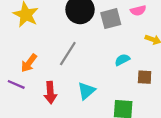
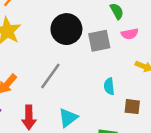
cyan semicircle: (122, 60) -> (109, 86), turned -72

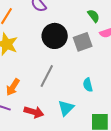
cyan semicircle: (109, 86) -> (88, 85), moved
red arrow: (29, 117) -> (34, 112), turned -66

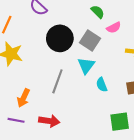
gray square: (83, 42) -> (90, 40), turned -30
cyan triangle: (66, 108) -> (86, 66), moved

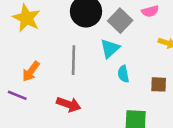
gray line: (57, 81) -> (73, 60), turned -30
red arrow: (49, 121) -> (69, 104), moved

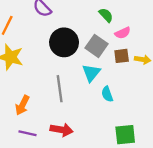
brown square: (159, 84) -> (122, 56), moved
purple line: (17, 95) -> (28, 133), moved

